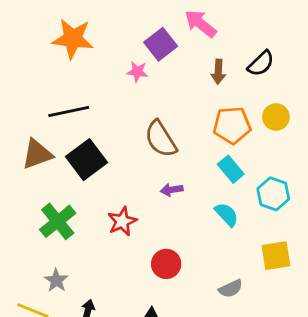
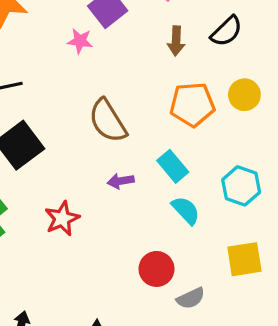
cyan rectangle: (231, 169) -> (173, 166), moved
red circle: (166, 264) -> (157, 269), moved

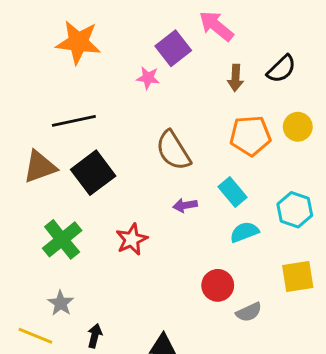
cyan semicircle: (186, 210) -> (244, 232), turned -68

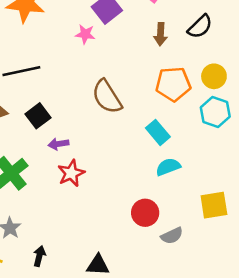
black square: (93, 173) -> (38, 116), size x0.7
purple arrow: (185, 205) -> (58, 144), moved
cyan hexagon: (295, 210) -> (215, 112), moved

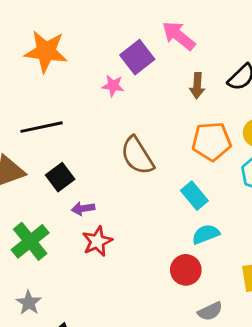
red circle: (145, 213) -> (186, 270), moved

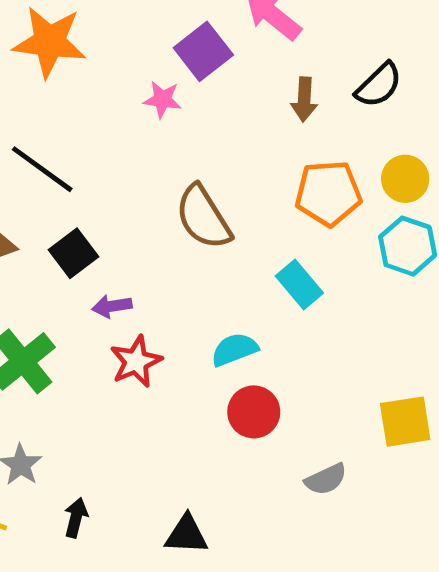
black line: (42, 127) -> (42, 169), turned 48
cyan semicircle: (206, 234) -> (235, 349), moved
red circle: (186, 270) -> (254, 412), moved

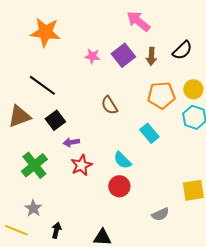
purple square: (203, 51) -> (123, 55), moved
brown semicircle: (203, 217) -> (109, 105), size x0.7
cyan semicircle: (235, 349) -> (122, 160), turned -114
red circle: (254, 412) -> (119, 186), moved

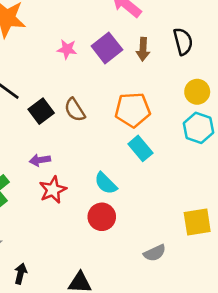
black semicircle: (182, 50) -> (183, 41), turned -60
orange pentagon: (161, 95) -> (133, 110), moved
brown semicircle: (109, 105) -> (75, 110), moved
black square: (55, 120) -> (41, 111), moved

